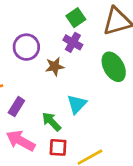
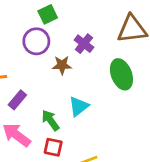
green square: (76, 18) -> (48, 14), moved

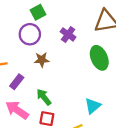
brown star: (62, 65) -> (42, 60), moved
cyan triangle: (79, 106) -> (93, 106), moved

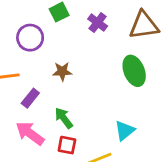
purple circle: (30, 34) -> (30, 38), moved
purple cross: (68, 34) -> (98, 23), moved

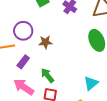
purple circle: (30, 38) -> (23, 31), moved

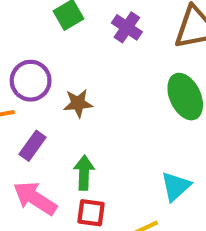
green arrow: (47, 75) -> (84, 173), turned 42

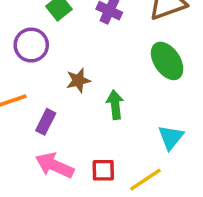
purple circle: (31, 81) -> (31, 45), moved
green arrow: (84, 173) -> (115, 105), moved

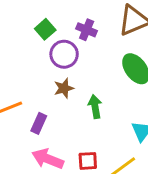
purple circle: (31, 45) -> (64, 54), moved

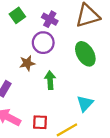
purple circle: (64, 54) -> (43, 43), moved

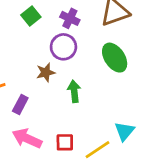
cyan triangle: (85, 103) -> (124, 131), moved

